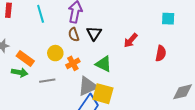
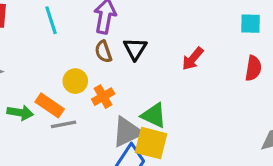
red semicircle: (161, 53) -> (253, 68), moved
orange rectangle: (25, 59) -> (50, 105), moved
green triangle: (104, 64) -> (154, 115), moved

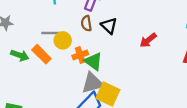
black triangle: (135, 49) -> (109, 26), turned -30
green triangle: (154, 115) -> (94, 61), moved
gray line: (63, 124) -> (51, 33), moved

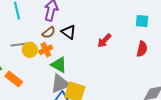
brown semicircle: (86, 23) -> (49, 32), turned -112
orange rectangle: (41, 54) -> (14, 79), moved
orange cross: (80, 55) -> (46, 50), moved

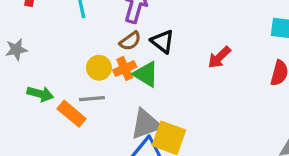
gray line: (18, 45) -> (92, 99), moved
green triangle: (59, 65) -> (146, 74), moved

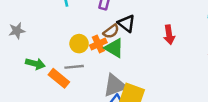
brown semicircle: (130, 41) -> (111, 31), moved
red arrow: (219, 57) -> (169, 35), turned -54

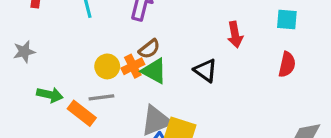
black triangle: (126, 23) -> (206, 70), moved
red arrow: (169, 35) -> (235, 35), moved

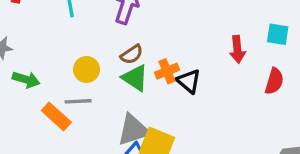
red arrow: (235, 35) -> (237, 49), moved
orange cross: (133, 66) -> (167, 71), moved
green arrow: (50, 95) -> (26, 80), moved

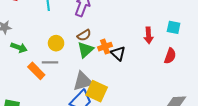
green triangle: (135, 78) -> (85, 50), turned 42

